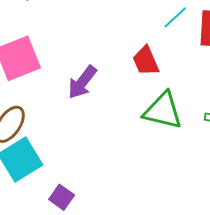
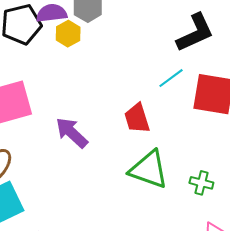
purple arrow: (82, 82) -> (72, 133), turned 90

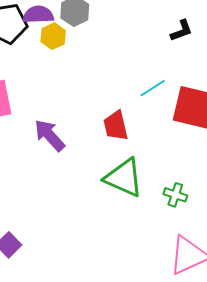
black L-shape: (195, 33) -> (181, 31), moved, size x0.6

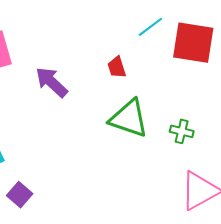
red trapezoid: (116, 126) -> (117, 67), size x0.7

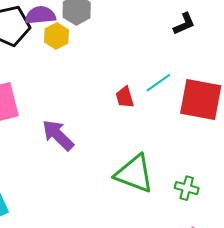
red trapezoid: (117, 67) -> (125, 97), moved

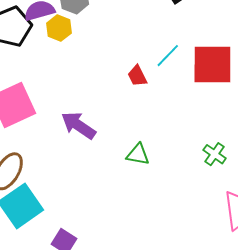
green triangle: (134, 174) -> (138, 155), moved, size x0.6
green cross: (187, 188) -> (215, 154), turned 30

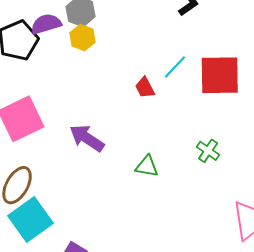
yellow hexagon: (59, 28) -> (83, 38), moved
green cross: (215, 154) -> (208, 151), moved

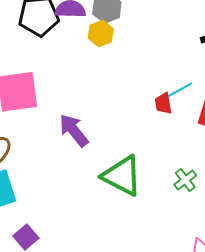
red trapezoid: (145, 88) -> (163, 103), moved
green triangle: (147, 166) -> (122, 176), size x1.8

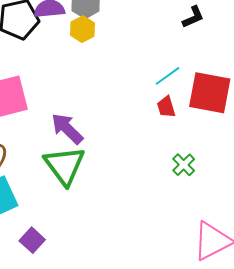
red trapezoid: (163, 103) -> (166, 107), moved
green triangle: (122, 176) -> (65, 166), moved, turned 33

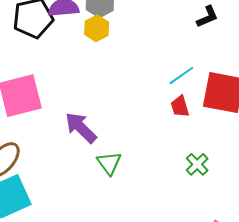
green triangle: (65, 166) -> (109, 163), moved, size x0.6

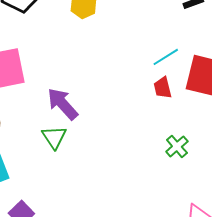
green triangle: (109, 163) -> (54, 137), moved

